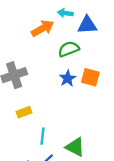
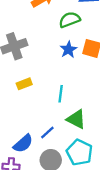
cyan line: (42, 136) -> (61, 94), moved

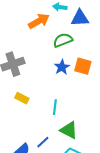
yellow rectangle: (24, 84) -> (22, 98), turned 48

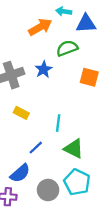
blue star: (62, 67) -> (44, 69), moved
blue line: (43, 142) -> (36, 148), moved

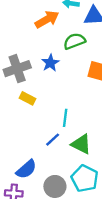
yellow rectangle: (21, 113) -> (27, 98), moved
blue line: (36, 148) -> (53, 140), moved

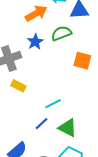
blue star: (50, 63) -> (35, 42), moved
cyan line: (65, 118) -> (53, 104), turned 56

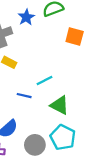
blue line: (41, 124) -> (24, 96), moved, turned 56

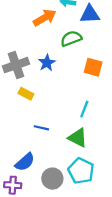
blue star: (26, 17) -> (47, 63), moved
cyan line: (45, 81) -> (84, 109), moved, turned -42

